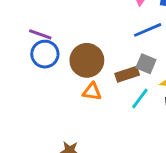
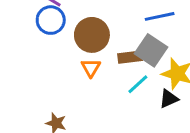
gray square: (146, 64) -> (151, 50), size x1.5
orange triangle: (92, 92) -> (91, 68), turned 42

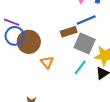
brown circle: (92, 35) -> (29, 42), moved
brown rectangle: (130, 57) -> (69, 32), moved

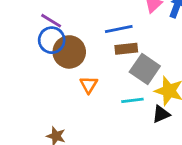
blue line: (86, 20) -> (119, 29), moved
cyan line: (80, 67) -> (132, 100), turned 35

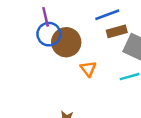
purple line: (51, 21) -> (46, 17), turned 54

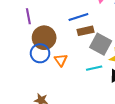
blue circle: (49, 34) -> (40, 53), moved

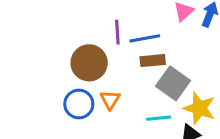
purple line: (28, 16) -> (117, 32), moved
blue circle: (40, 53) -> (79, 104), moved

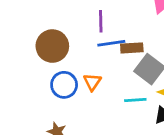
blue line: (145, 38) -> (111, 43), moved
brown circle: (89, 63) -> (52, 46), moved

